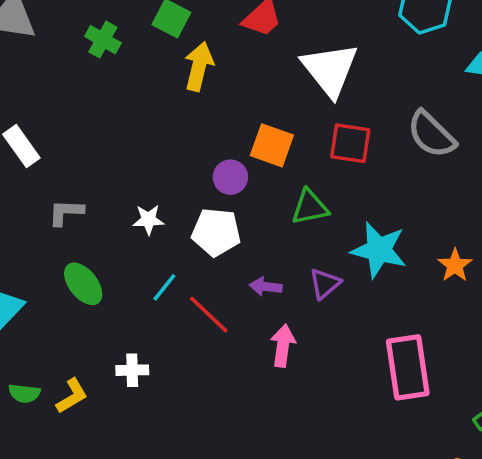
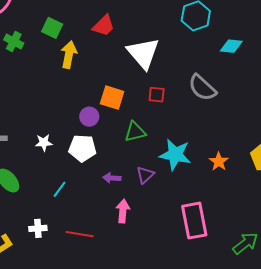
red square: (350, 143) -> (157, 95), size x0.7
cyan line: (164, 287) -> (60, 189), moved
red line: (209, 315) -> (80, 234), moved, turned -32

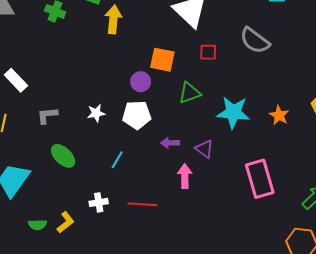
purple triangle: (145, 175) -> (204, 149), moved, turned -36

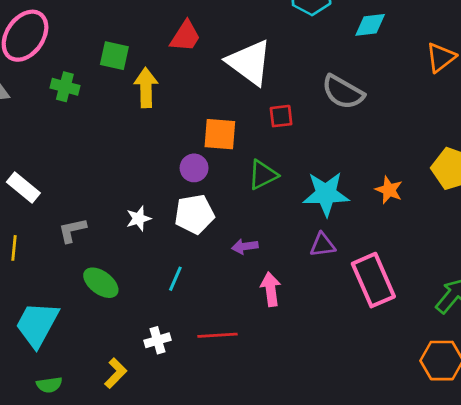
purple triangle: (204, 149) -> (323, 245), moved, turned -36
green semicircle: (37, 225) -> (49, 385), moved

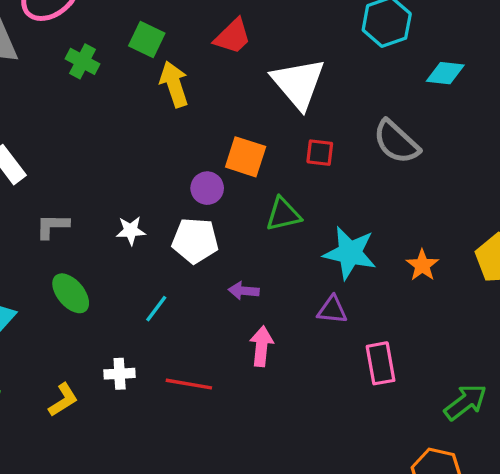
yellow arrow: (146, 88) -> (174, 84), turned -30
pink rectangle: (373, 280) -> (381, 363), size x0.7

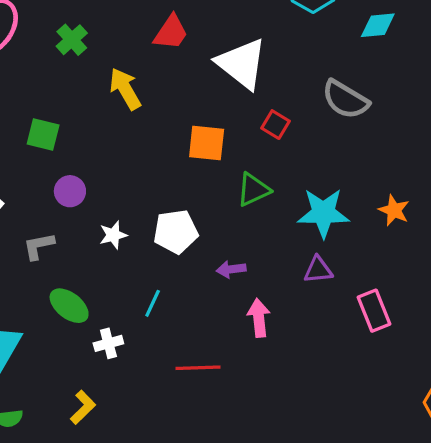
green square: (147, 39) -> (43, 134), moved
green cross: (83, 61) -> (72, 40), moved, turned 32
red square: (320, 153) -> (275, 125), turned 36
purple circle: (207, 188) -> (70, 191), moved
white cross: (120, 374) -> (108, 343), moved

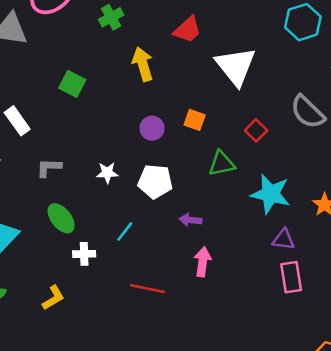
red square: (275, 125) -> (256, 130), moved
orange square: (207, 143) -> (195, 120), size x0.7
purple circle: (70, 191) -> (152, 128), moved
purple triangle: (318, 270) -> (283, 240), moved

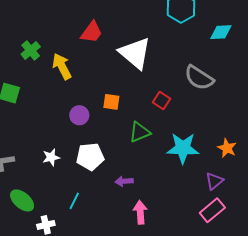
green cross: (111, 17) -> (31, 50), moved
purple triangle: (283, 240) -> (214, 181), moved, turned -36
pink rectangle: (291, 277) -> (212, 210), turned 70

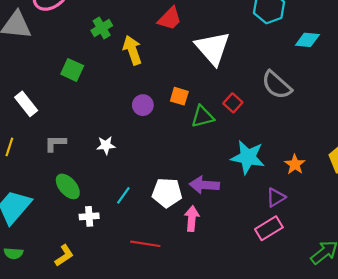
green triangle: (140, 132) -> (203, 117), moved
white pentagon: (90, 157) -> (167, 193), moved
purple arrow: (124, 181) -> (204, 185), moved, size x1.5

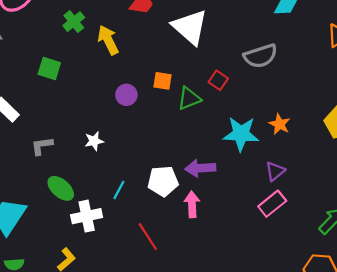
gray semicircle: (277, 85) -> (261, 56), turned -52
orange star: (295, 164) -> (279, 124), moved
white cross: (89, 216) -> (87, 216), size x1.5
red line: (145, 244) -> (148, 237), turned 56

